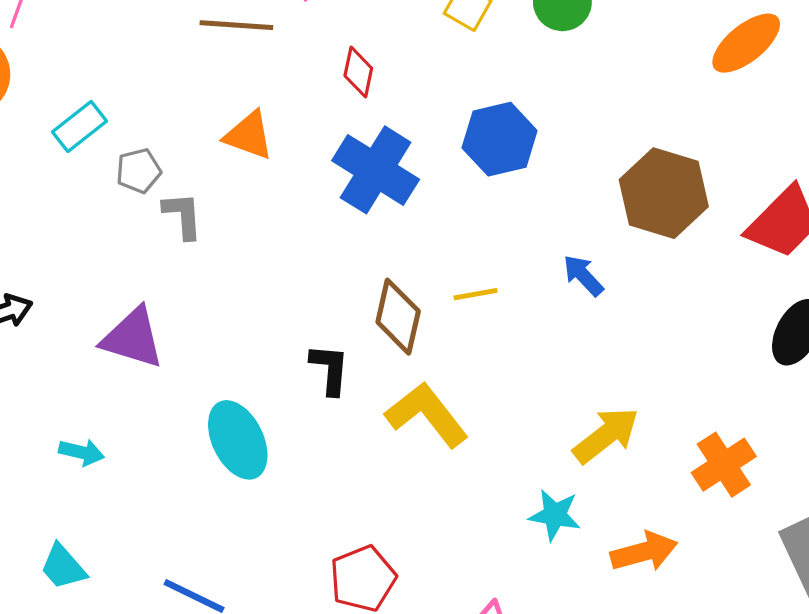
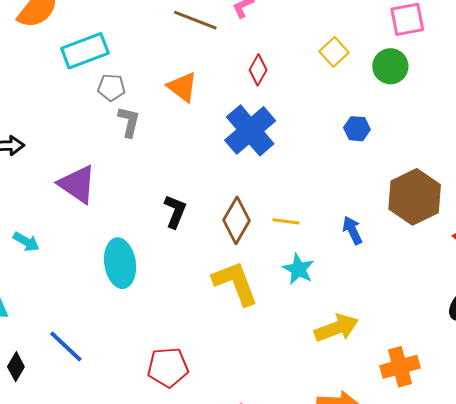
cyan rectangle: (80, 126) -> (85, 51), size x1.4
blue hexagon: (500, 139) -> (357, 129), moved, size x0.6
black L-shape: (330, 369) -> (175, 211), moved
cyan star: (555, 515) -> (298, 269), moved

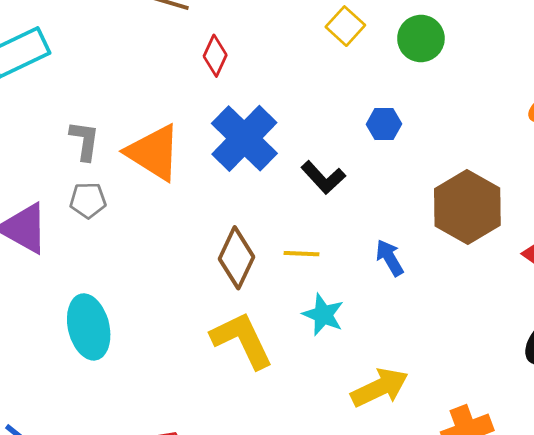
red diamond: (258, 70) -> (215, 56), moved
gray pentagon: (111, 87) -> (88, 200), moved
orange triangle: (182, 87) -> (154, 153), moved, size x1.4
black L-shape: (175, 211) -> (323, 177), moved, turned 120

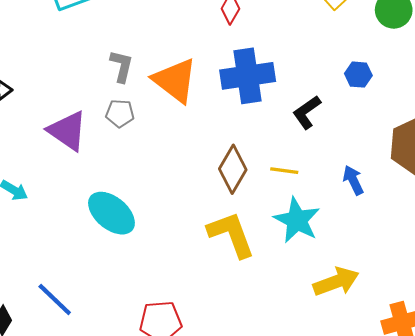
blue cross: (244, 138) -> (248, 76), turned 32
black L-shape: (323, 177) -> (307, 112), turned 92
cyan star: (323, 315) -> (297, 220), size x1.4
cyan ellipse: (89, 327) -> (111, 213), turned -42

